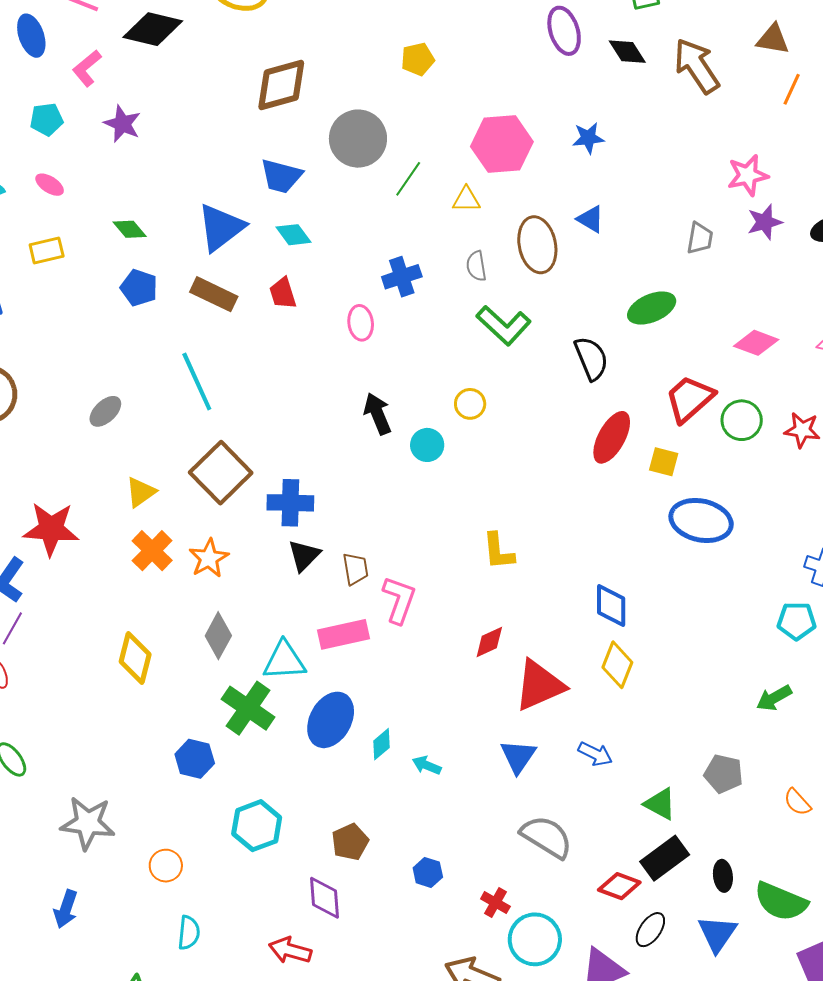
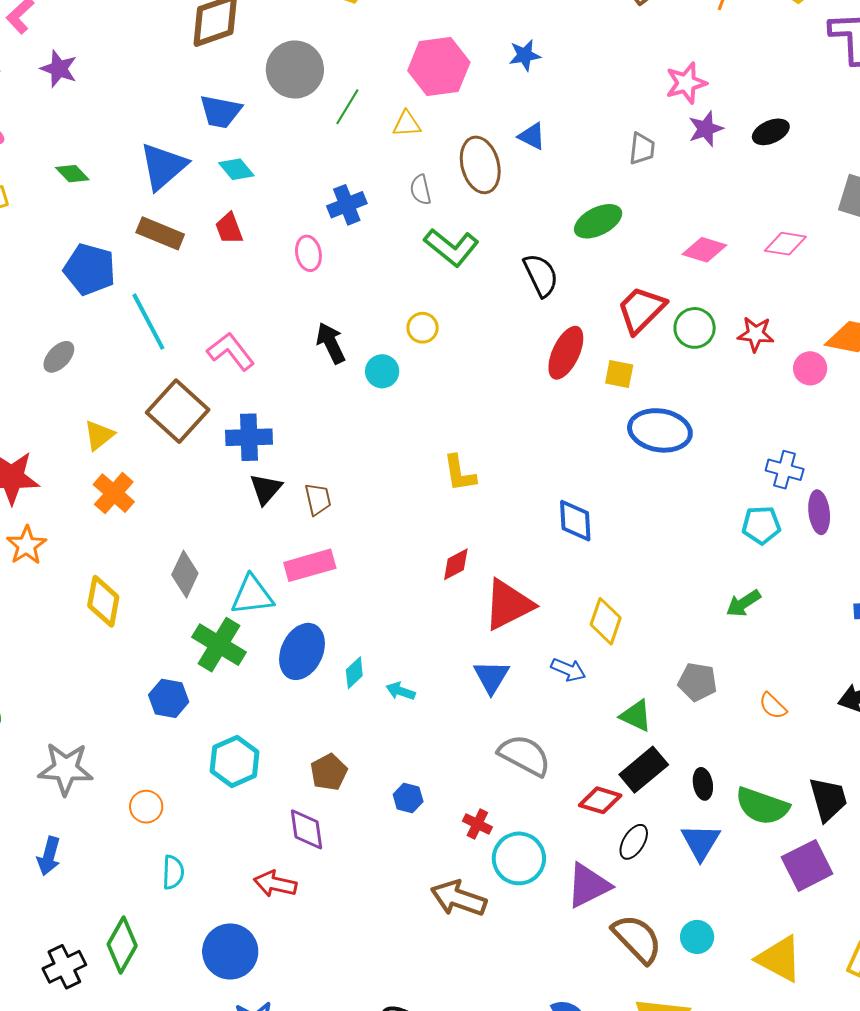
blue pentagon: (139, 288) -> (90, 269), moved, size x1.4
orange star: (209, 558) -> (27, 545), moved
pink L-shape: (399, 600) -> (231, 351), moved, turned -54
yellow diamond: (617, 665) -> (606, 621), moved

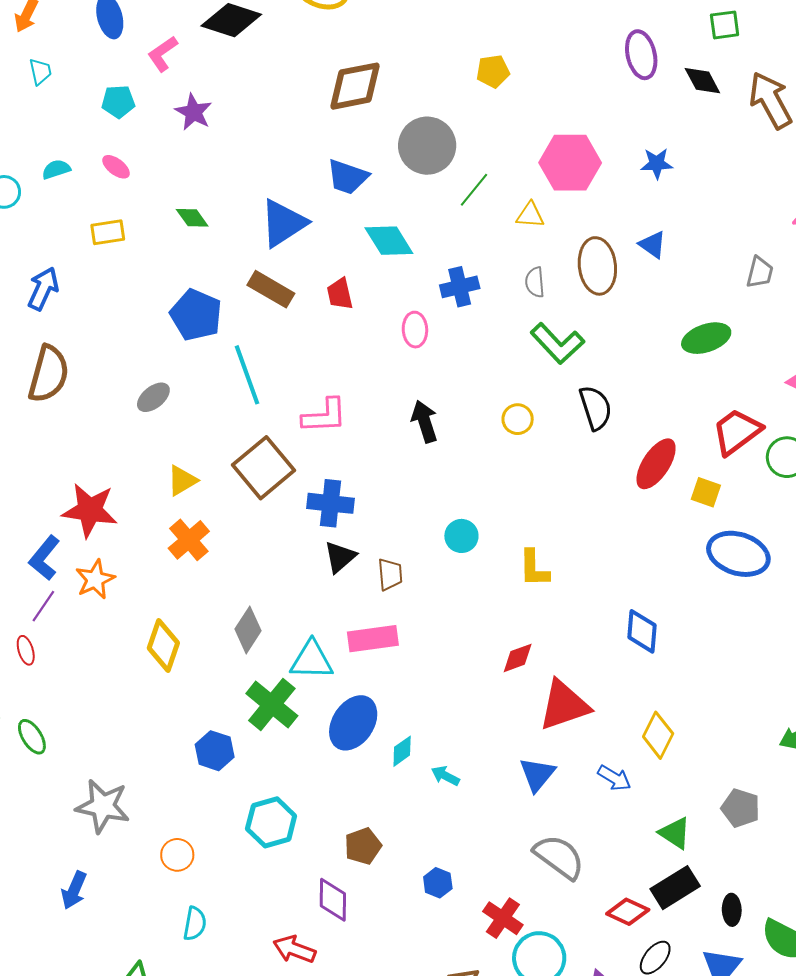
cyan diamond: (236, 169) -> (389, 241), moved, size x1.4
black semicircle: (541, 275) -> (596, 408), moved
pink L-shape: (231, 351) -> (324, 416), turned 117
cyan circle: (382, 371) -> (461, 536), moved
red cross: (477, 824) -> (503, 918), size x1.4

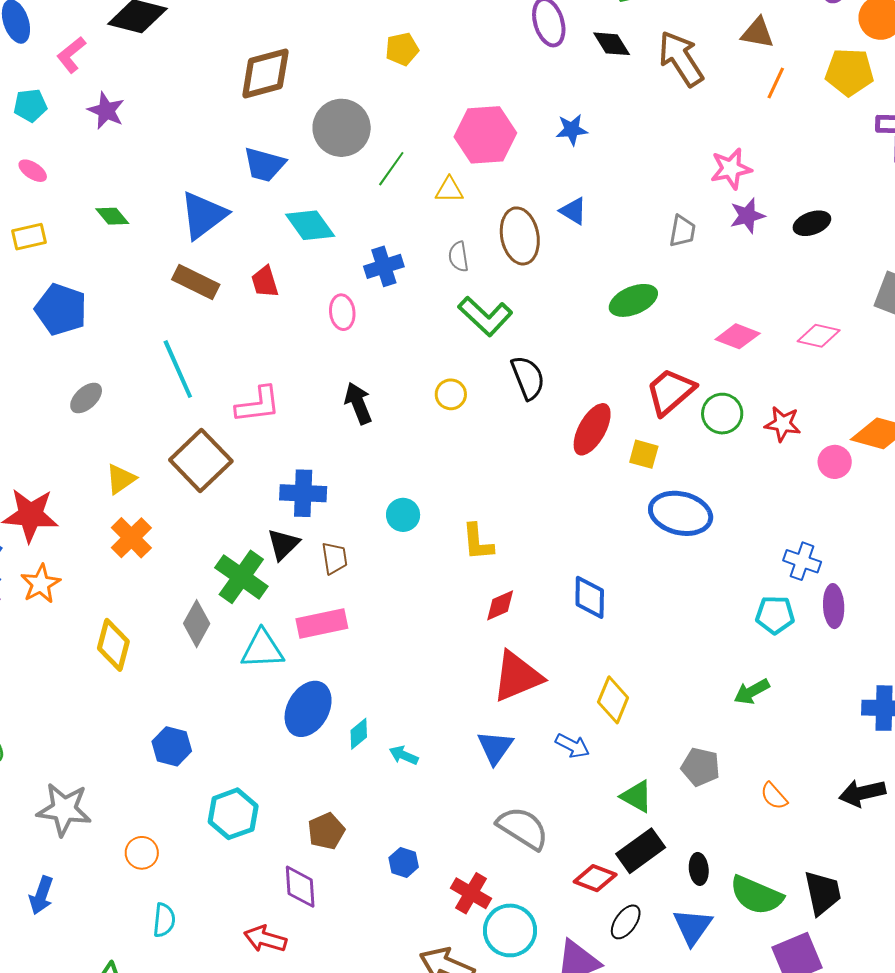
blue pentagon: (196, 315) -> (61, 309), moved
blue cross: (331, 503) -> (303, 493), moved
red diamond: (518, 658) -> (500, 605), moved
green cross: (272, 705) -> (241, 577), moved

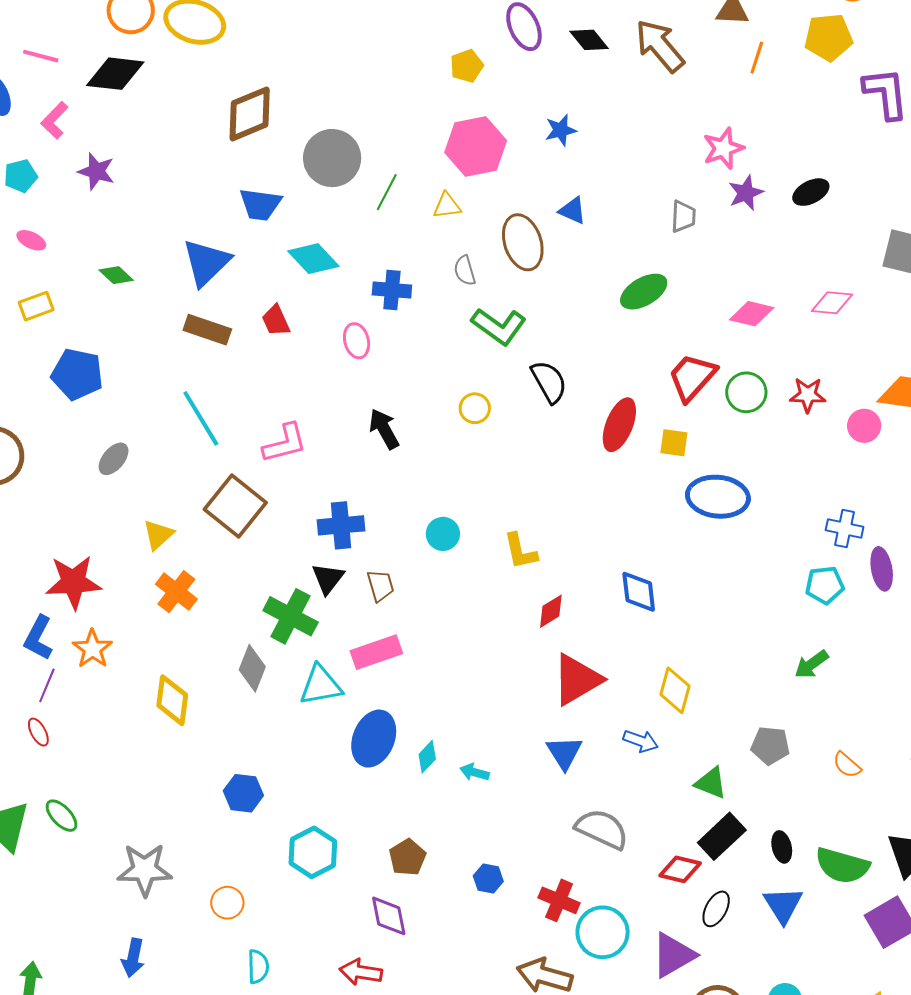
yellow pentagon: (402, 49) -> (467, 66), moved
blue cross: (384, 266) -> (392, 290), turned 30

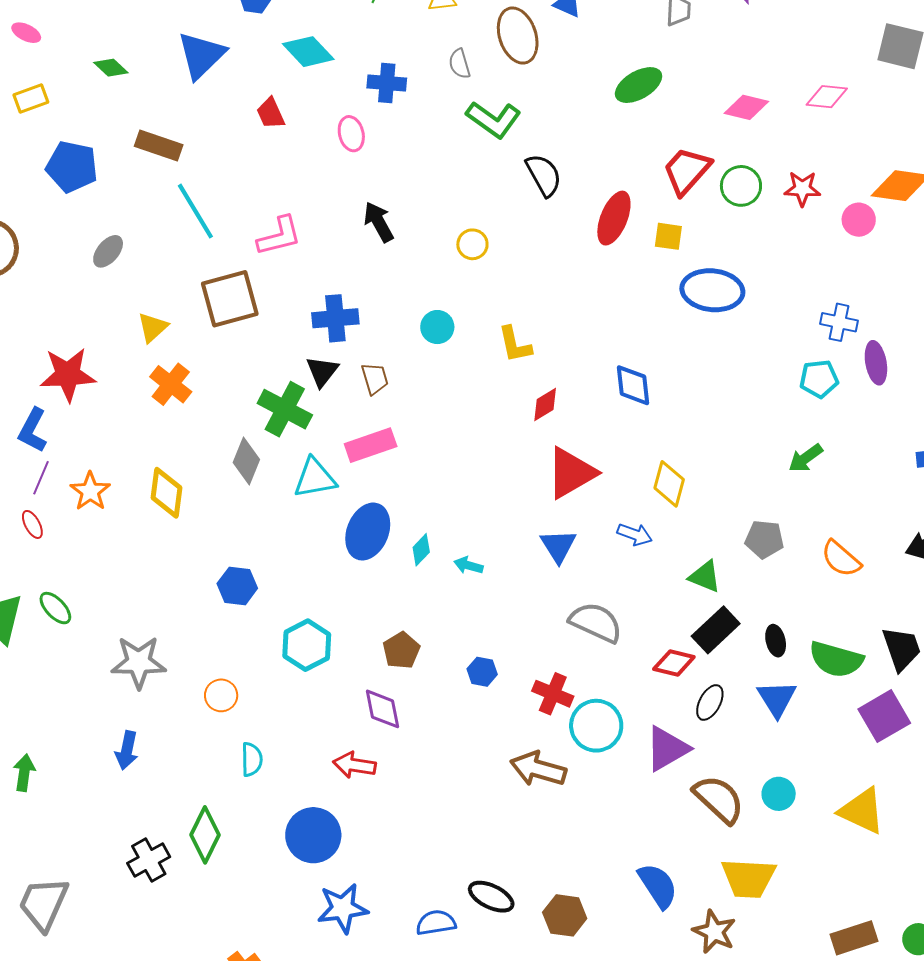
brown rectangle: (207, 330) -> (159, 145), moved
yellow circle: (475, 408) -> (472, 244), moved
brown square: (235, 506) -> (230, 299), turned 36
orange star: (92, 649) -> (90, 491), moved
orange semicircle: (847, 765) -> (841, 559), size x1.4

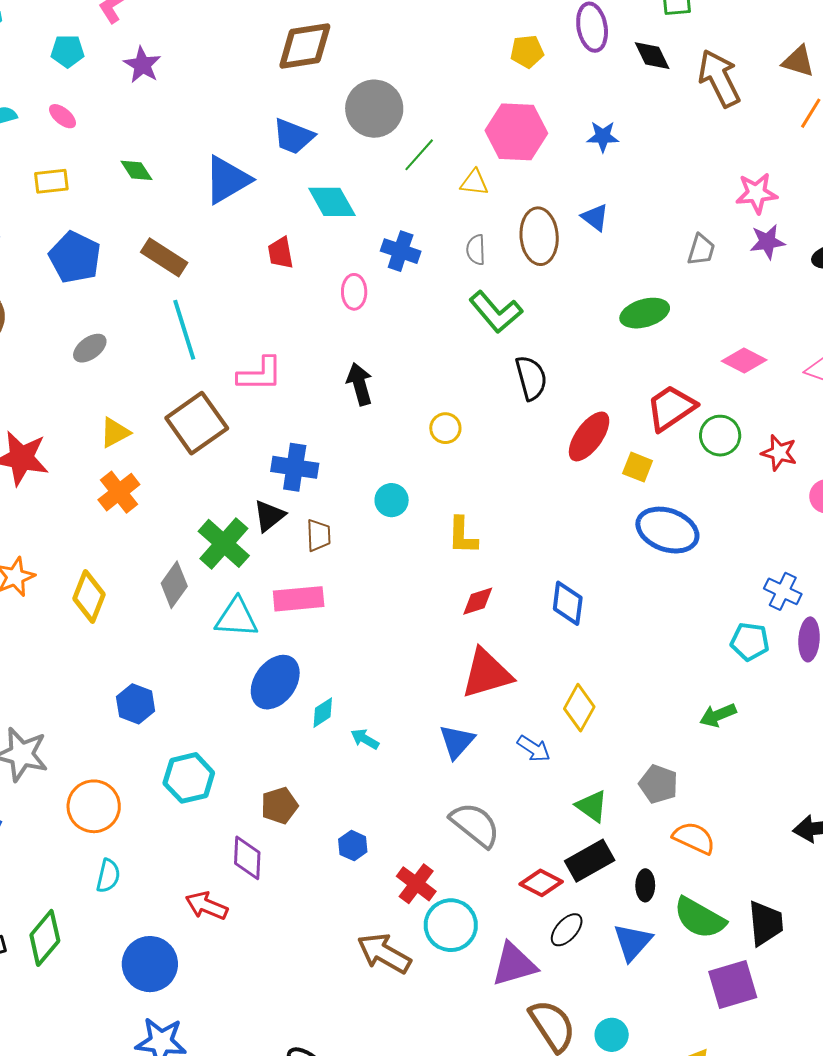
brown square: (230, 299) -> (197, 423), turned -34
orange semicircle: (841, 559) -> (694, 838), moved, turned 150
orange circle: (221, 695) -> (94, 806), size x1.6

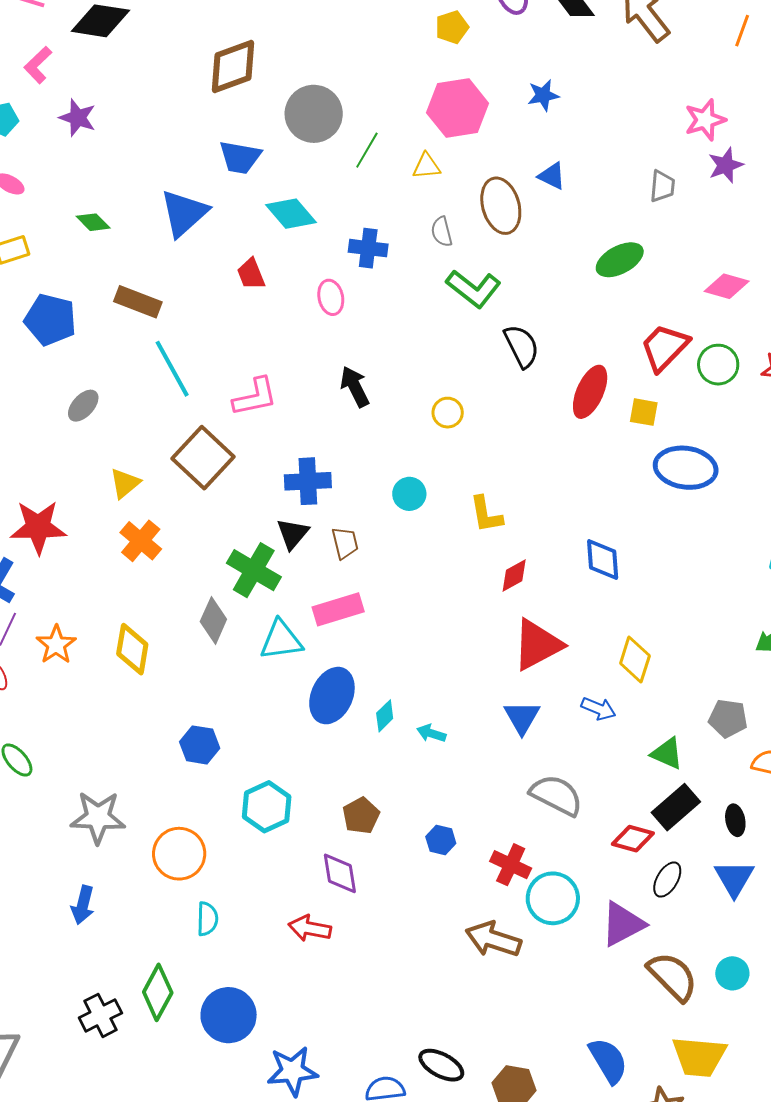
blue circle: (150, 964) -> (229, 1015), moved

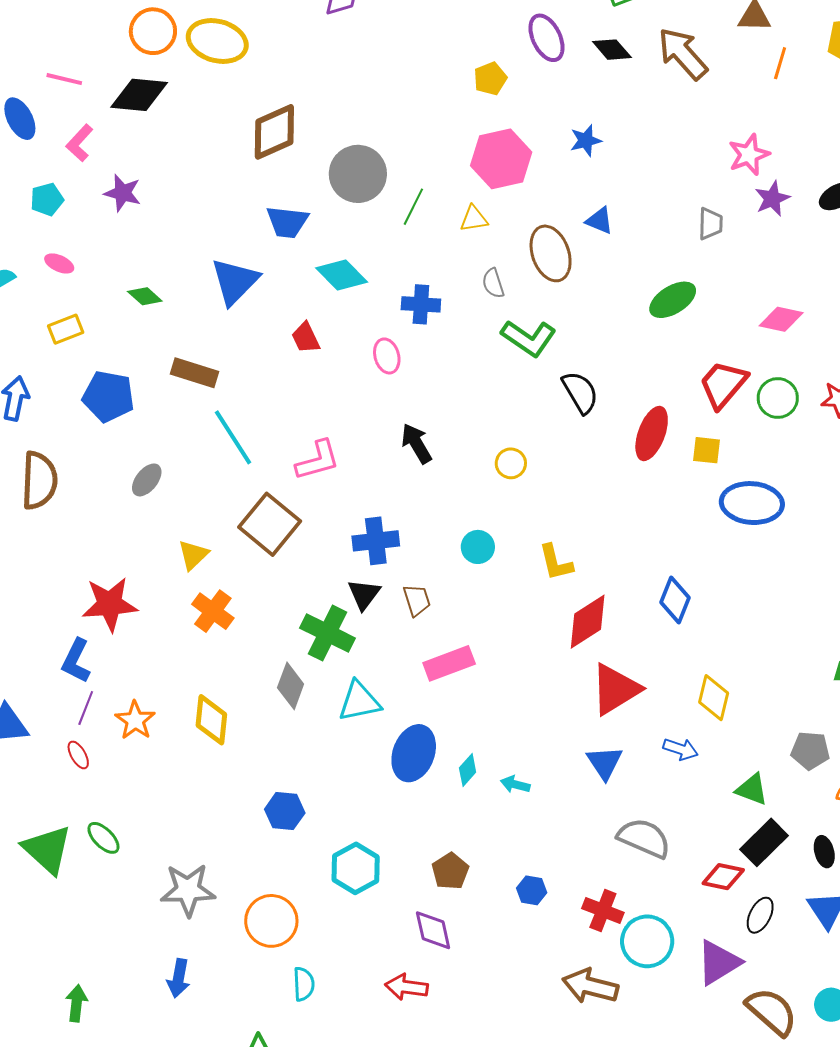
blue diamond: (603, 559) -> (675, 600), turned 30
red diamond: (514, 575) -> (588, 622), size x1.6
pink rectangle: (338, 609) -> (449, 663), moved

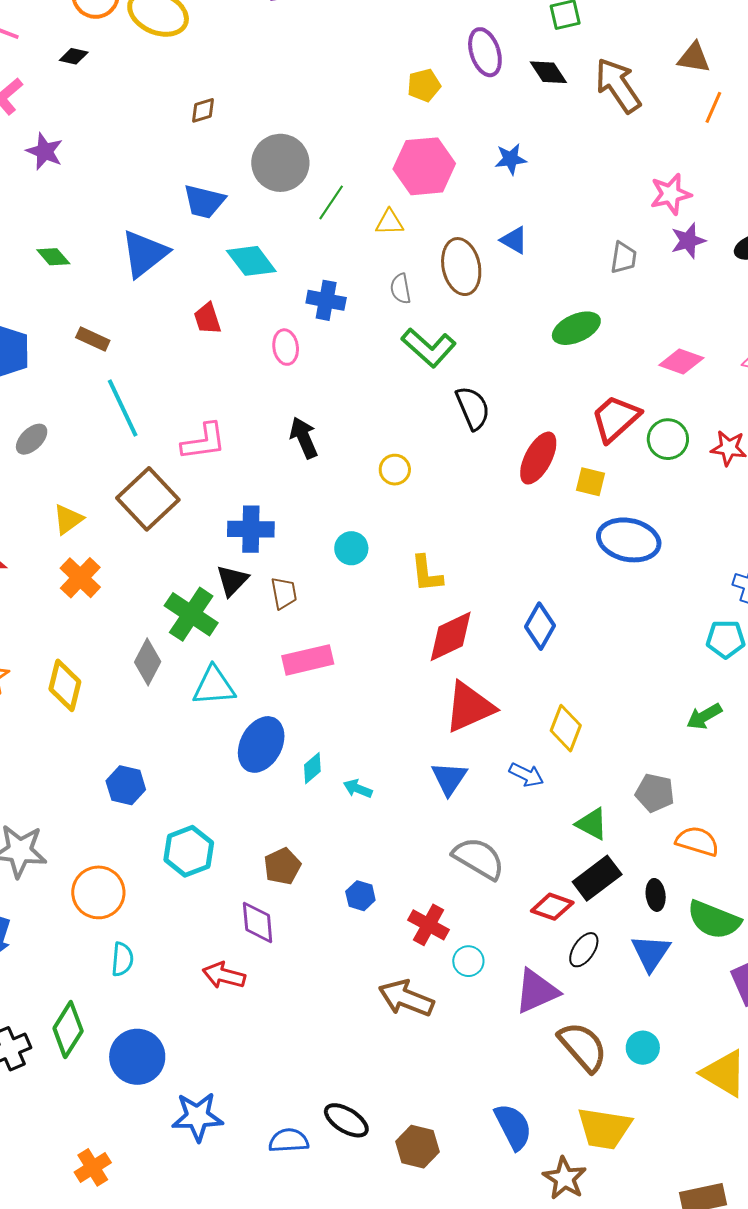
black diamond: (139, 95) -> (74, 56), size x0.5
brown diamond: (274, 132) -> (203, 110), size x0.5
brown rectangle: (195, 373) -> (93, 339), size x0.7
cyan circle: (647, 941) -> (468, 961), size x0.6

